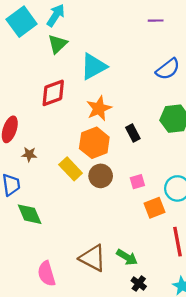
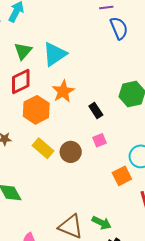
green triangle: (58, 44) -> (23, 51), moved
blue semicircle: (168, 69) -> (119, 28), moved, turned -70
orange hexagon: (94, 143) -> (36, 110), moved
pink square: (137, 182) -> (99, 140), moved

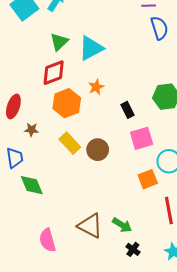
orange star: (63, 91) -> (96, 87), size x0.7
pink square: (99, 140) -> (142, 138), moved, size x1.6

